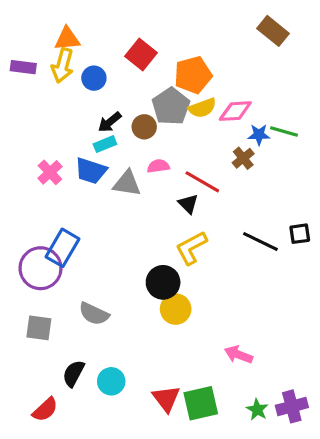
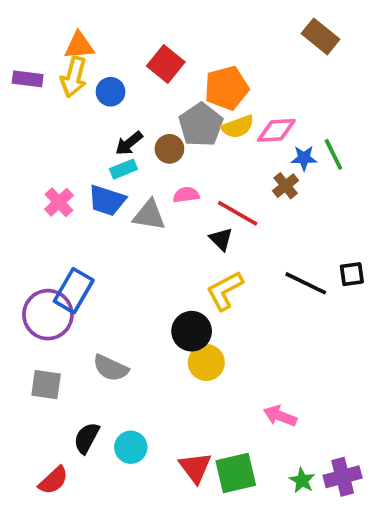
green line: (284, 132) -> (333, 154), turned 48

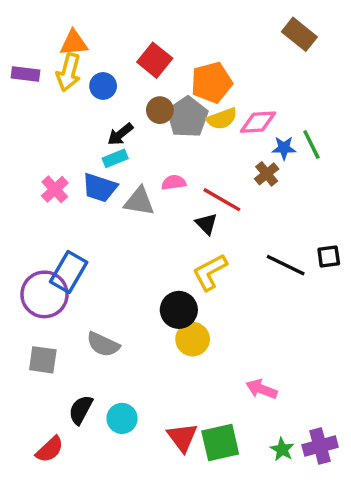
brown circle: (169, 149) -> (160, 110), moved

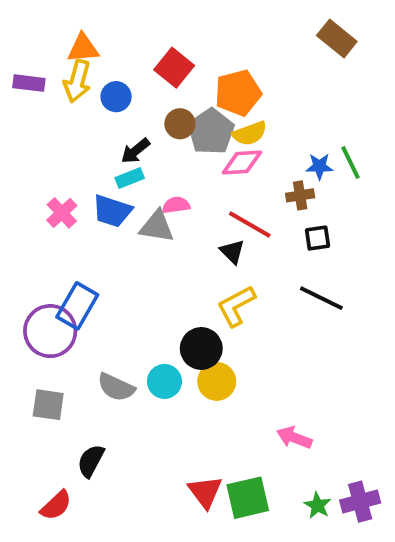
pink diamond: (258, 122) -> (242, 163), moved
brown cross: (267, 174) -> (300, 195), turned 30
pink semicircle: (174, 182) -> (176, 205), moved
black square: (329, 257) -> (317, 238), moved
cyan circle: (122, 418) -> (164, 381), moved

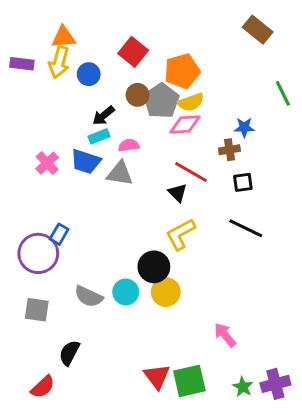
green line: (350, 163) -> (283, 93), moved
pink semicircle: (176, 205) -> (129, 145), moved
blue rectangle: (77, 306) -> (59, 234), size x0.6
pink arrow: (294, 438) -> (225, 335), turned 30

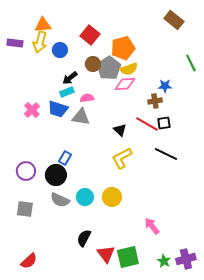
red line: (191, 172) -> (147, 124), moved
blue rectangle: (59, 234) -> (65, 158), moved
purple circle: (38, 253) -> (26, 171), size x0.7
black circle: (154, 267) -> (56, 175), moved
black semicircle: (69, 353) -> (84, 238), moved

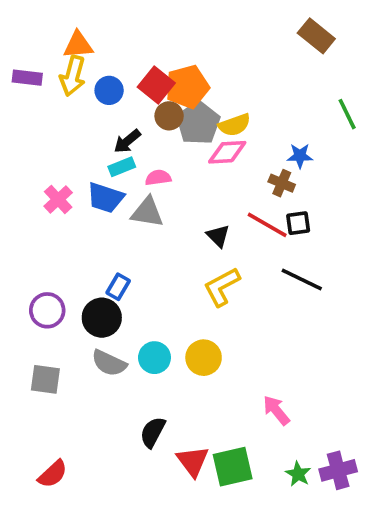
red square: (90, 35) -> (156, 85), moved
orange pentagon: (123, 48) -> (187, 87), moved
brown cross: (155, 101) -> (282, 183), turned 32

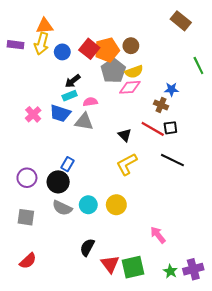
brown circle: (169, 116) -> (131, 46), moved
red semicircle: (53, 474) -> (28, 261), moved

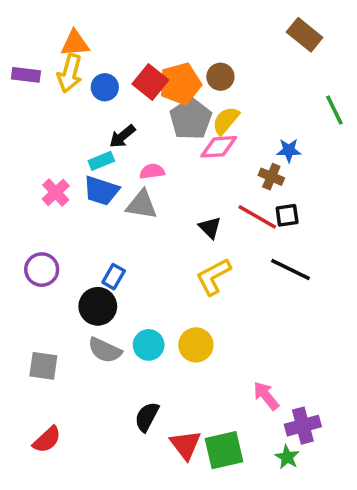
yellow semicircle: (134, 72) -> (226, 121), turned 150
cyan rectangle: (70, 96) -> (101, 161), moved
purple circle: (27, 178) -> (42, 270), moved
purple cross: (193, 269) -> (303, 426), moved

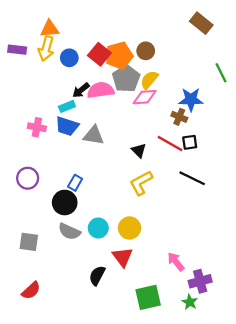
blue star: (289, 150) -> (191, 99), size x1.5
pink semicircle: (152, 171) -> (101, 90), moved, size x1.6
pink cross: (56, 192) -> (37, 127), turned -36
red triangle: (185, 445) -> (123, 257), moved

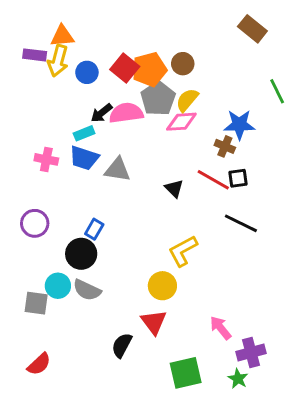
purple rectangle: (17, 50) -> (35, 55), moved
yellow L-shape: (141, 183) -> (183, 251), moved
cyan circle: (98, 228) -> (58, 286), moved

